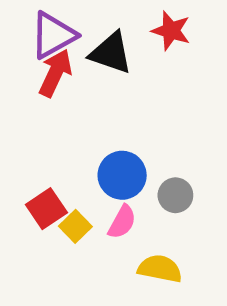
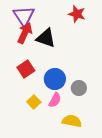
purple triangle: (53, 35) -> (24, 16), turned -35
black triangle: (111, 53) -> (46, 38), moved
red square: (46, 209) -> (26, 69), moved

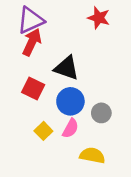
purple triangle: (24, 16) -> (31, 20), turned 40
black triangle: (46, 38) -> (67, 68), moved
red square: (26, 69) -> (33, 88), turned -30

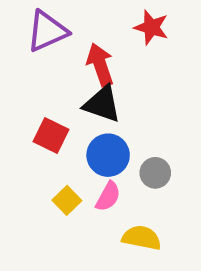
red arrow: (32, 42) -> (100, 65), moved, turned -44

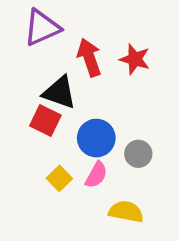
red star: (151, 27) -> (135, 59), moved
black triangle: (102, 104) -> (59, 92), moved

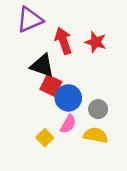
red square: (45, 120) -> (51, 86), moved
yellow square: (59, 178) -> (45, 138), moved
yellow semicircle: (126, 212) -> (96, 135), moved

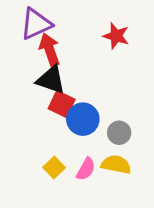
red arrow: (63, 41) -> (50, 50), moved
red star: (96, 42) -> (116, 36), moved
pink semicircle: (68, 124) -> (86, 169), moved

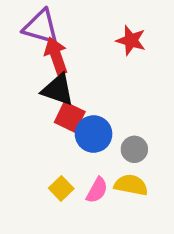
purple triangle: (36, 24) -> (41, 27), turned 40

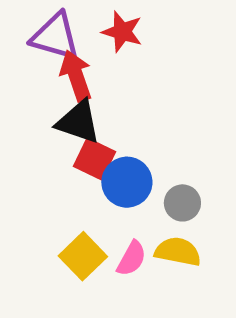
red star: (131, 40) -> (122, 32), moved
yellow square: (61, 188) -> (83, 256), size x1.4

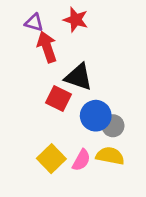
purple triangle: (55, 36) -> (34, 23), size x0.6
black triangle: (78, 122) -> (79, 77), moved
blue circle: (127, 182) -> (96, 116), moved

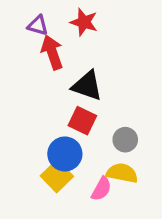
red square: (58, 98) -> (82, 121), moved
blue circle: (96, 116) -> (65, 154), moved
pink semicircle: (81, 160) -> (101, 189), moved

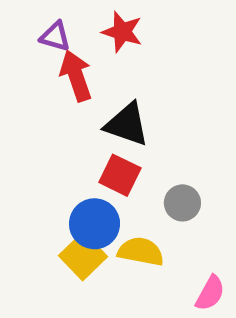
yellow semicircle: (122, 173) -> (141, 252), moved
pink semicircle: (101, 189) -> (210, 293), moved

